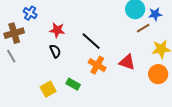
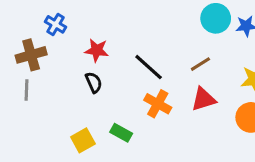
brown line: (143, 28) -> (200, 64), moved
gray line: (11, 56) -> (27, 90), turned 32
red triangle: (127, 62) -> (203, 99), turned -36

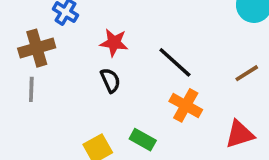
brown line: (200, 64) -> (247, 73), moved
red triangle: (203, 99) -> (240, 134), moved

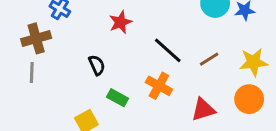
red star: (114, 43) -> (120, 22), moved, turned -30
black line: (175, 62) -> (168, 50), moved
green rectangle: (143, 140) -> (117, 98), moved

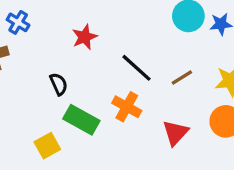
green rectangle: (117, 98) -> (81, 120), size x1.5
red triangle: (203, 109) -> (175, 133), turned -30

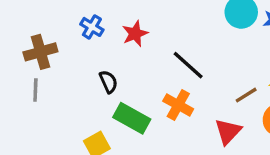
blue cross: (18, 22) -> (92, 27), moved
brown line: (182, 78) -> (246, 95), moved

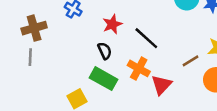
red star: (135, 34) -> (112, 24), moved
black semicircle: (108, 82) -> (105, 51), moved
red triangle: (228, 132) -> (161, 85), moved

